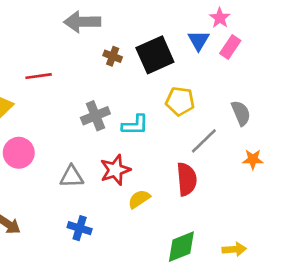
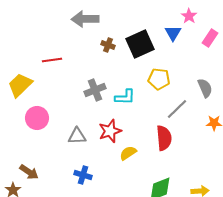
pink rectangle: (230, 47) -> (210, 38), moved

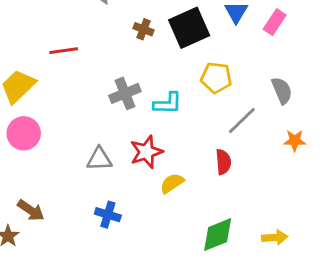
pink rectangle: (210, 38) -> (275, 22), moved
pink circle: (37, 118) -> (24, 133), moved
red semicircle: (164, 138) -> (223, 162), size x0.7

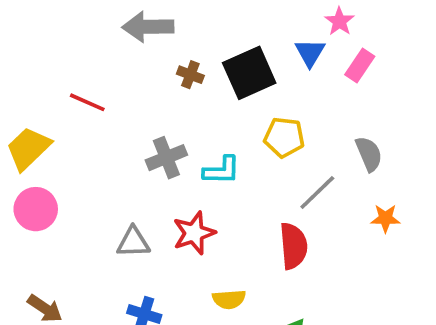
red line: (64, 51) -> (87, 102), turned 32
red semicircle: (223, 162) -> (293, 246), size x1.4
yellow semicircle: (172, 183) -> (229, 299), moved, turned -150

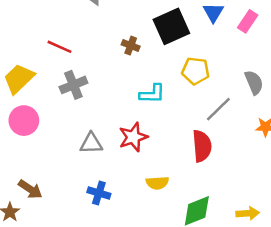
brown cross: (190, 75) -> (131, 46), moved
gray cross: (166, 158) -> (73, 85), moved

